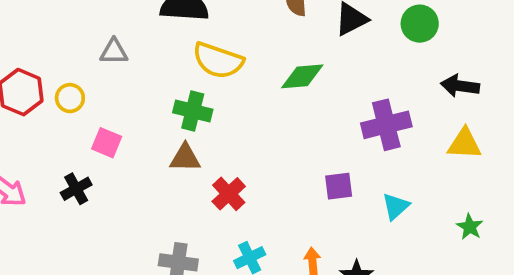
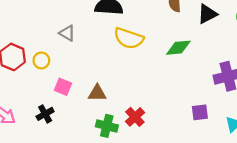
gray triangle: (114, 52) -> (67, 33), turned 30
green cross: (193, 111) -> (107, 126), moved
brown triangle: (185, 158) -> (97, 93), moved

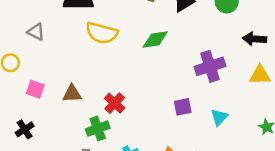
black cross: (45, 114) -> (25, 129), moved
red cross: (135, 117) -> (115, 103), moved
green cross: (107, 126) -> (98, 129), moved, turned -30

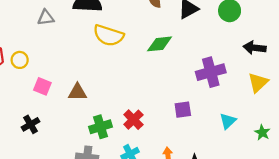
gray triangle: (36, 32) -> (46, 18), moved, turned -36
yellow triangle: (260, 75) -> (258, 83), turned -45
red cross: (115, 103) -> (133, 120), moved
cyan triangle: (219, 117) -> (228, 121), moved

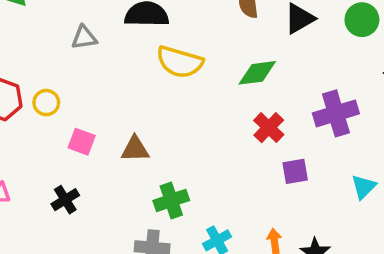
red cross: (133, 120) -> (269, 128), moved

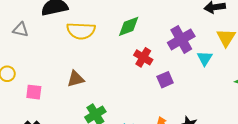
gray triangle: (84, 37) -> (21, 30), turned 35
brown triangle: (135, 149) -> (76, 79), moved
cyan triangle: (364, 187) -> (205, 58), moved

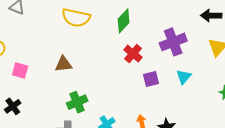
green diamond: (129, 26) -> (124, 21), turned -35
cyan triangle: (205, 58) -> (184, 77), moved

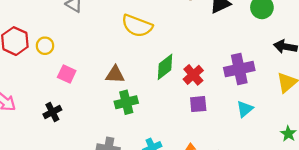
green diamond: (124, 21) -> (165, 67), moved
purple square: (151, 79) -> (198, 104), moved
green cross: (77, 102) -> (126, 102), moved

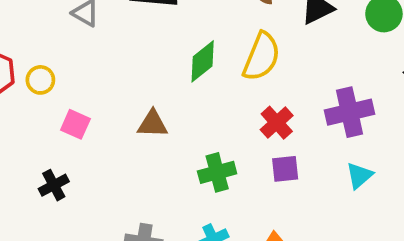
yellow semicircle: (137, 26) -> (262, 57), moved, turned -88
green diamond: (165, 67) -> (203, 61), moved
green cross: (126, 102) -> (217, 172), moved

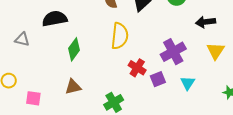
green diamond: (203, 61) -> (74, 49), moved
purple square: (285, 169) -> (158, 79), moved

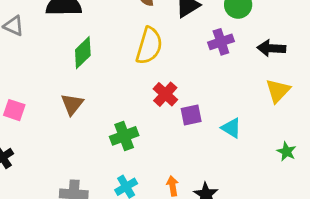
purple cross: (173, 52) -> (221, 42), moved, size x0.7
cyan triangle: (188, 83) -> (231, 128), turned -42
brown triangle: (73, 87) -> (72, 104), turned -48

